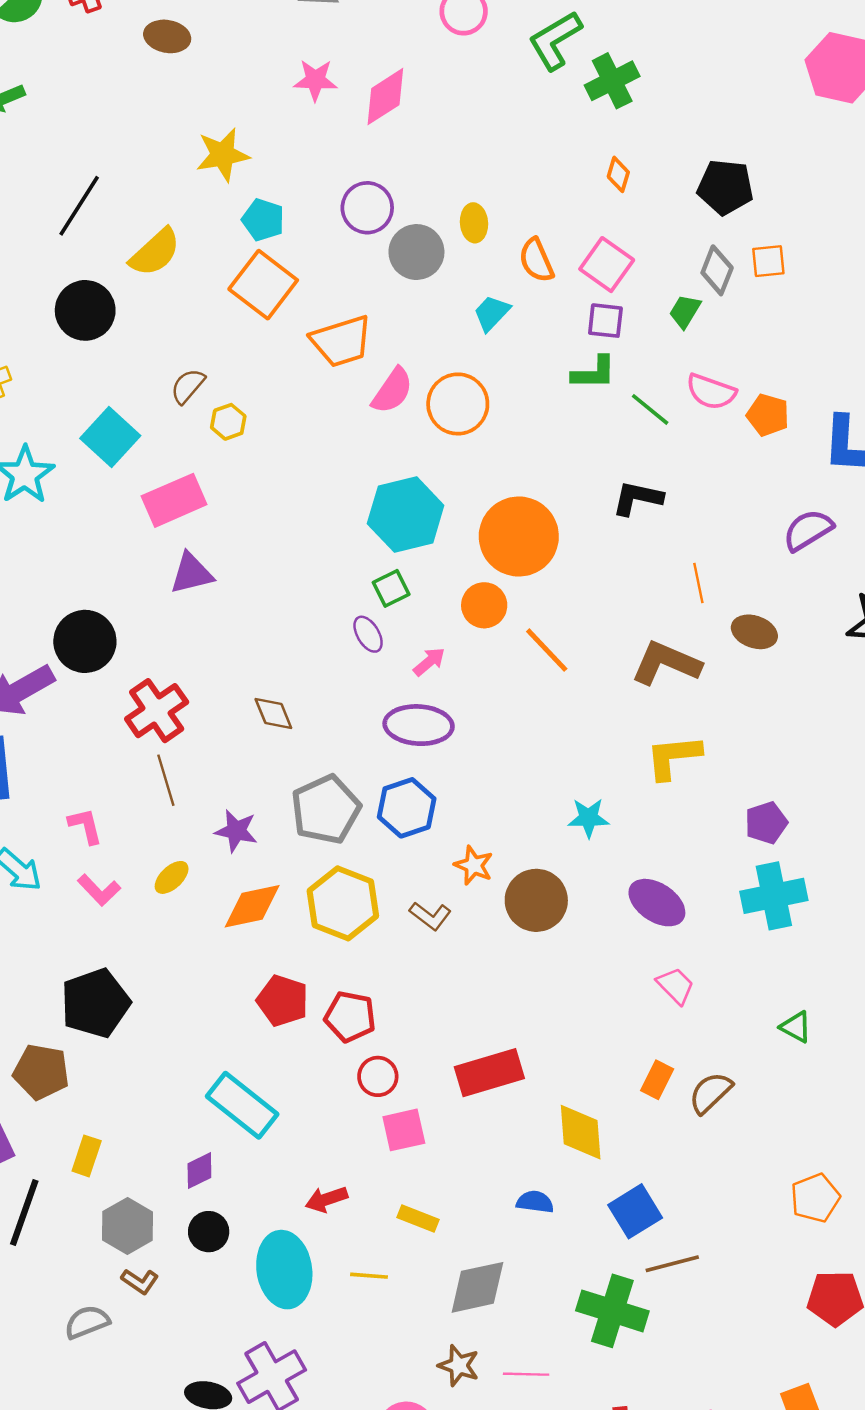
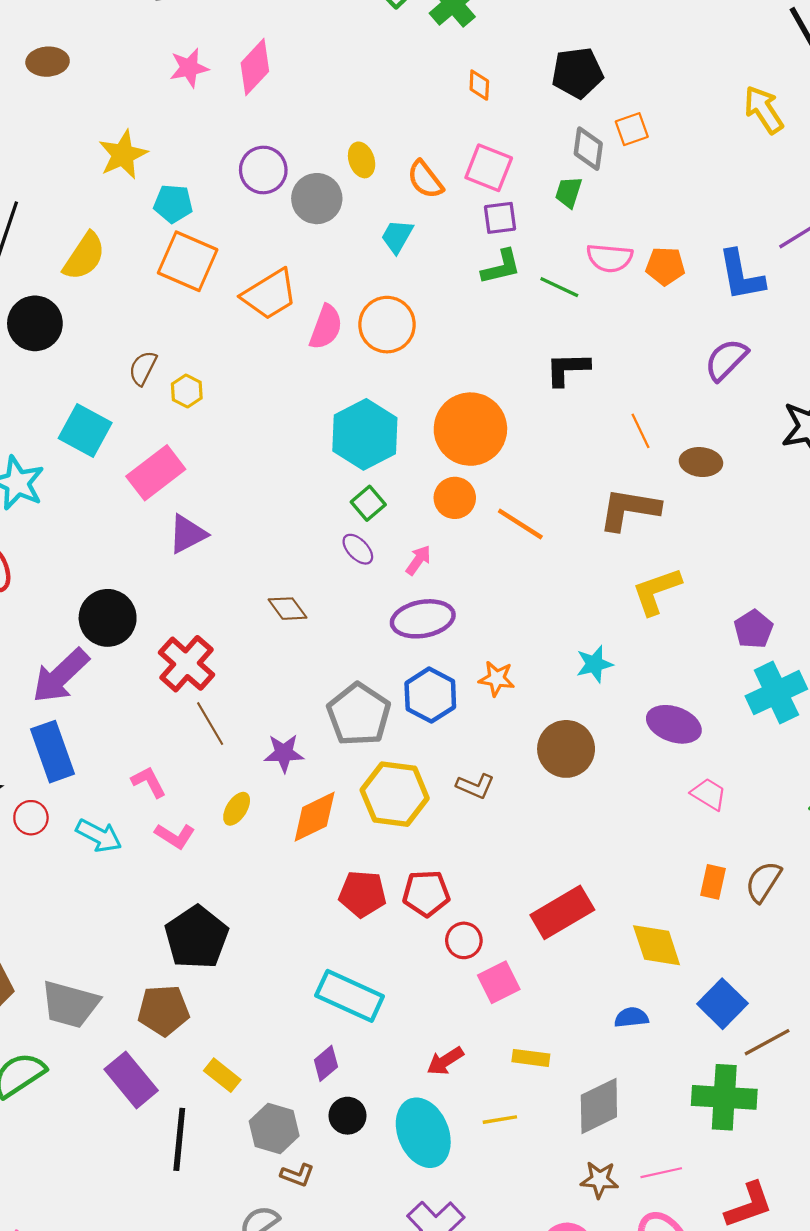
brown diamond: (273, 714) -> (288, 609), moved
orange star: (474, 865) -> (497, 679), moved
yellow rectangle: (87, 1156) -> (222, 1075), turned -56

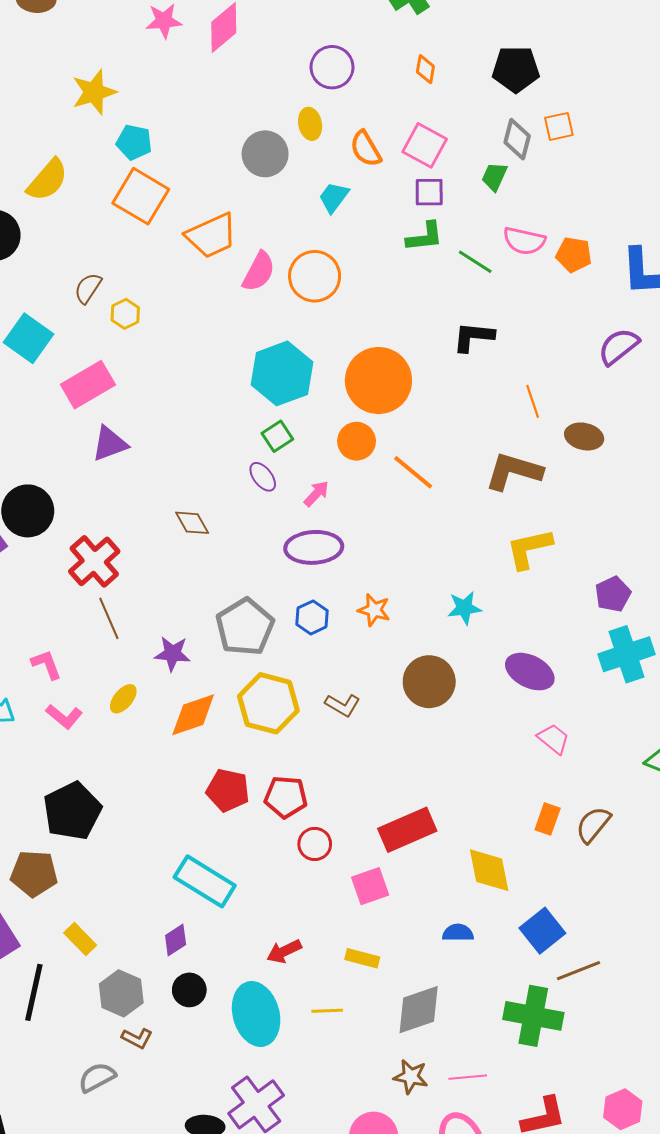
purple circle: (263, 170) -> (332, 67), moved
blue hexagon: (430, 695) -> (312, 617), size x0.7
pink square: (499, 982) -> (370, 886), moved

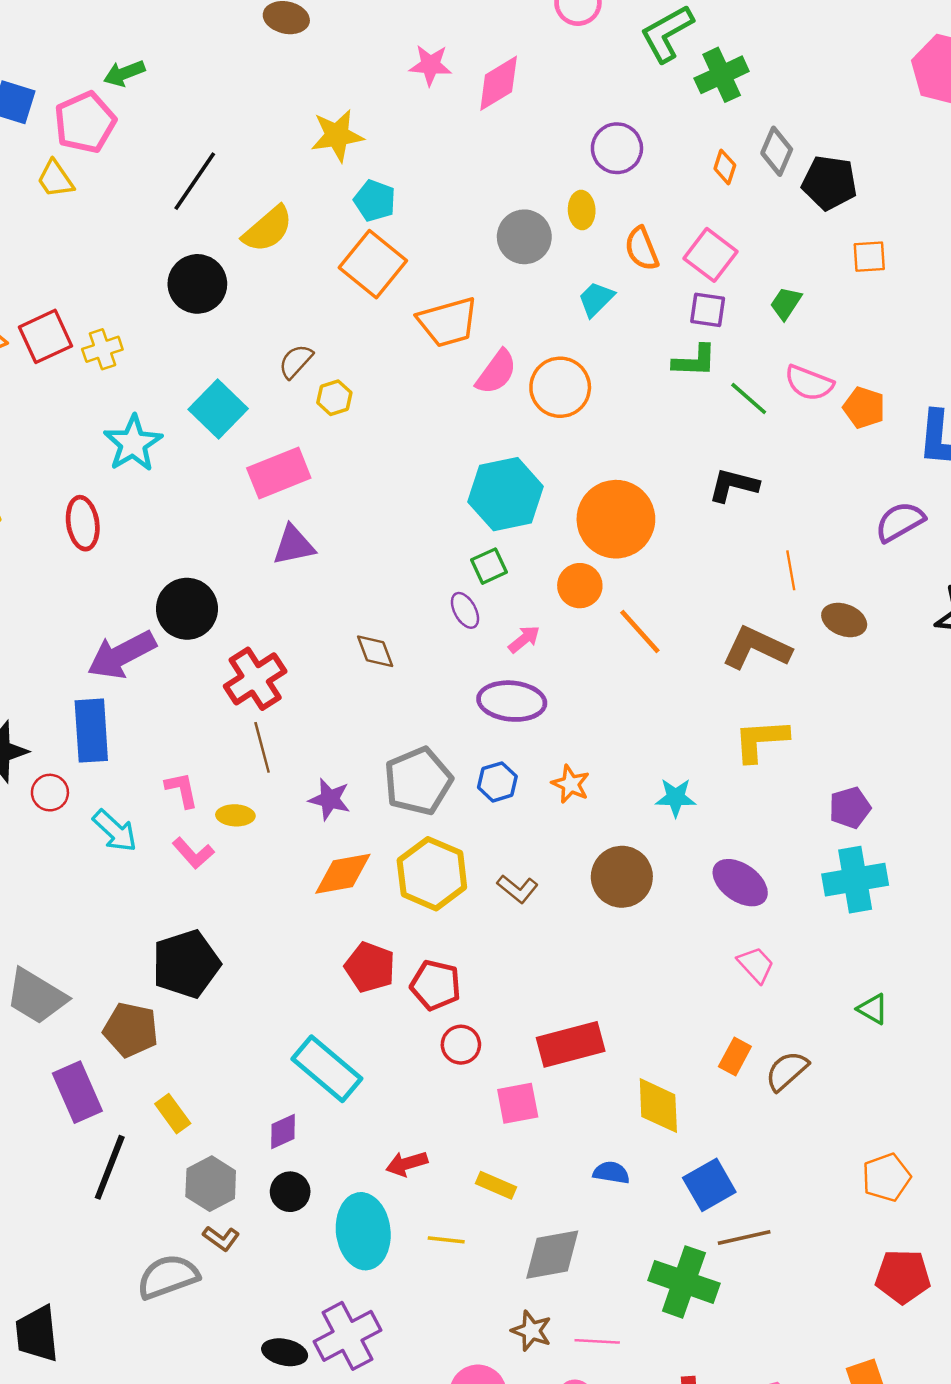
gray diamond: (517, 139) -> (777, 151), moved
yellow ellipse: (123, 699) -> (235, 815), moved, turned 44
gray semicircle: (97, 1077) -> (168, 1277), size x1.4

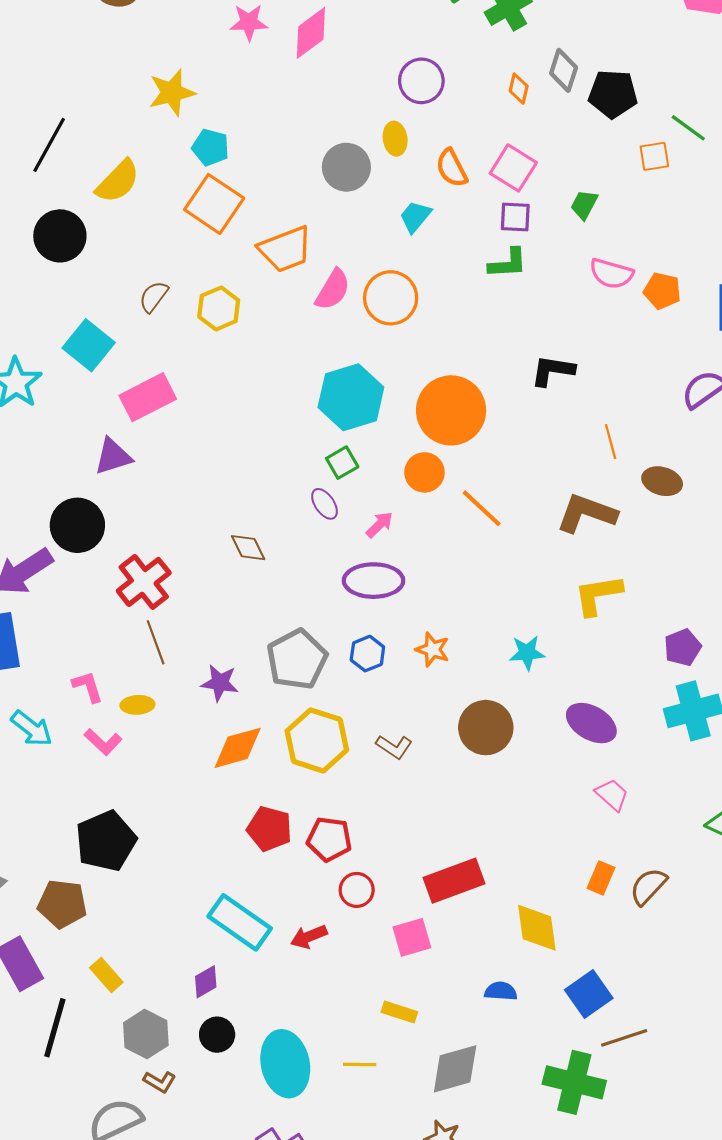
yellow hexagon: (334, 398) -> (219, 308), moved, size x1.4
green line: (749, 399) -> (688, 128), moved
purple triangle: (294, 545) -> (113, 456), moved
red arrow: (407, 1164) -> (309, 937), moved

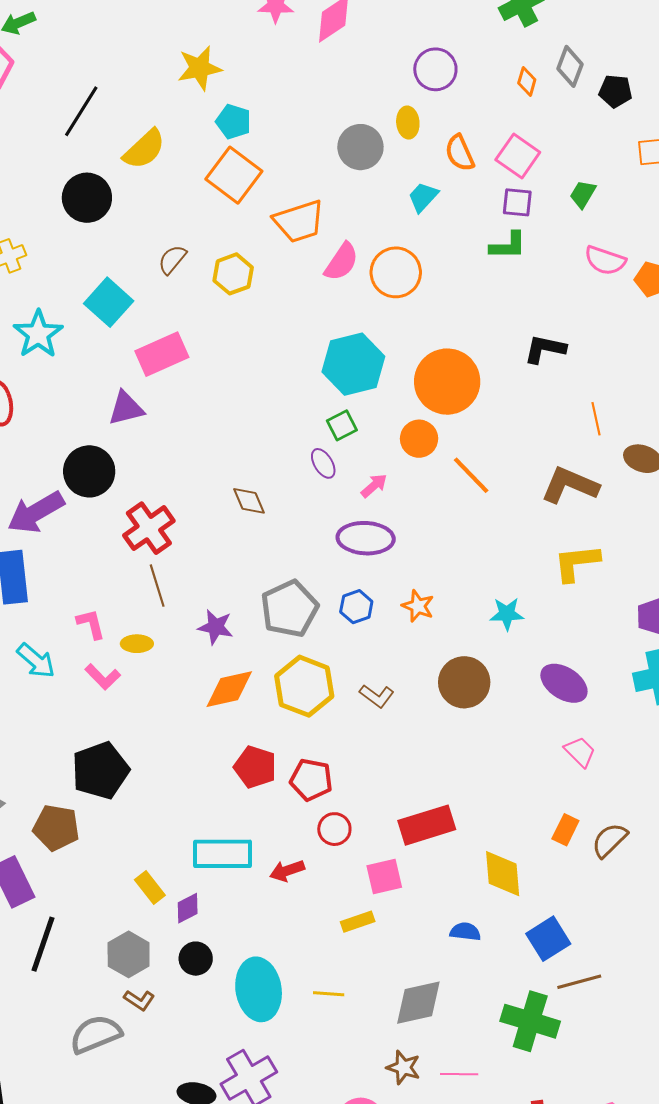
black pentagon: (613, 94) -> (615, 91), size x0.7
cyan rectangle: (240, 922) -> (222, 854), turned -38
yellow rectangle: (106, 975) -> (150, 887), moved
yellow rectangle: (399, 1012) -> (358, 922), moved, turned -40

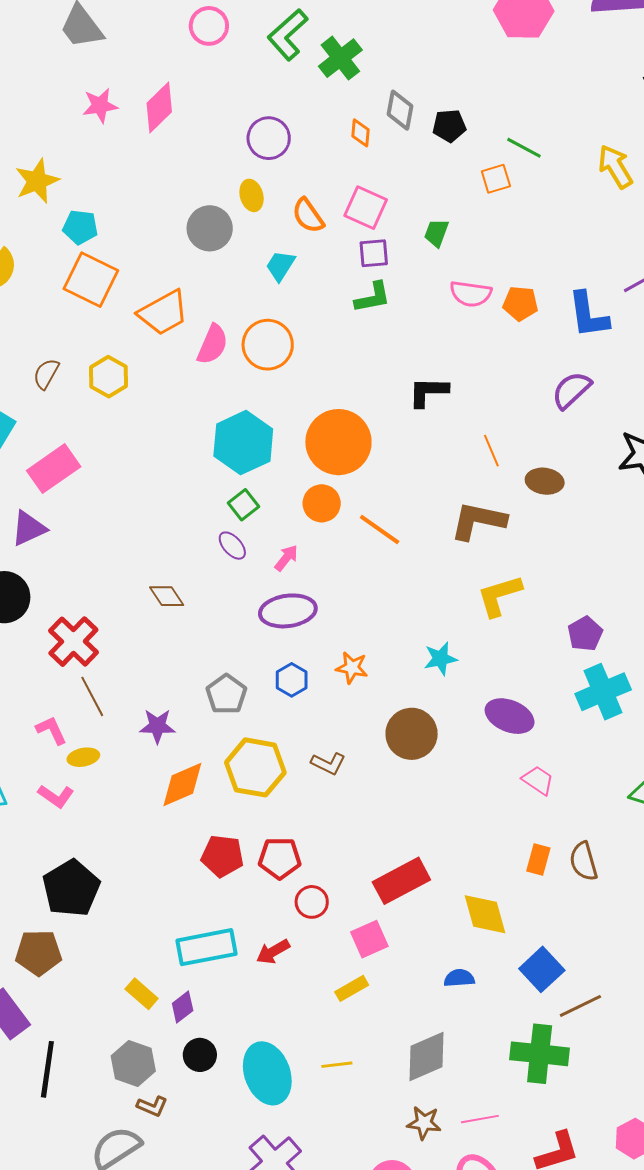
gray pentagon: (289, 609) -> (226, 694), size x0.7
pink L-shape: (91, 624) -> (51, 730), moved
brown semicircle: (610, 840) -> (584, 861), turned -51

